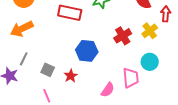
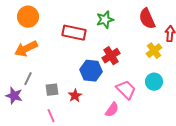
red cross: (123, 36) -> (111, 56), moved
gray square: (48, 70) -> (52, 90), turned -32
pink trapezoid: (131, 78) -> (126, 90), moved, turned -40

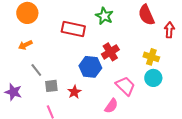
green star: (105, 20) -> (104, 16), turned -30
orange arrow: (26, 49) -> (25, 45), size x0.6
yellow cross: (154, 51) -> (151, 57), moved, turned -35
gray line: (28, 79) -> (36, 70), moved, turned -64

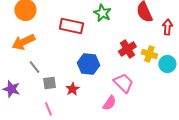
orange arrow: (25, 45) -> (23, 42), size x1.6
red cross: (110, 52) -> (127, 49), moved
cyan circle: (153, 78) -> (167, 64), moved

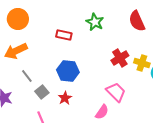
red rectangle: (71, 26) -> (64, 35), size x0.7
blue hexagon: (88, 64) -> (68, 71), moved
gray square: (49, 83) -> (42, 92), turned -32

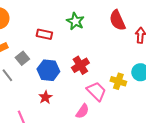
red cross: (120, 58) -> (80, 65), moved
yellow cross: (142, 63) -> (118, 81), moved
gray square: (42, 92) -> (22, 58), moved

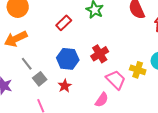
red rectangle: (44, 34) -> (64, 23), turned -56
gray square: (22, 58) -> (40, 79), moved

